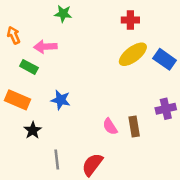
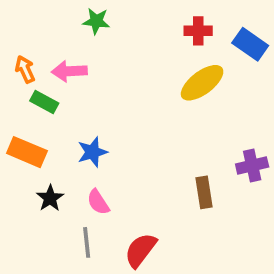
orange arrow: (14, 35) -> (25, 69), moved
blue rectangle: (165, 59) -> (250, 44), moved
blue star: (61, 100) -> (92, 152), turned -30
pink semicircle: (110, 127) -> (98, 202), moved

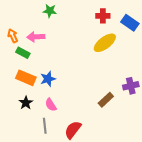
orange rectangle: (27, 152) -> (26, 78), moved
brown rectangle: (204, 192) -> (106, 100), turned 56

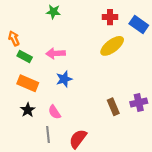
pink arrow: (36, 37) -> (56, 53), moved
blue star: (48, 79) -> (64, 79), moved
purple cross: (131, 86) -> (139, 102), moved
brown rectangle: (106, 100) -> (113, 107), turned -70

